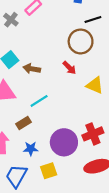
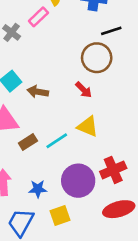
yellow triangle: (95, 85) -> (88, 126), moved
cyan line: (39, 101) -> (57, 141), moved
brown rectangle: (23, 123) -> (28, 142), moved

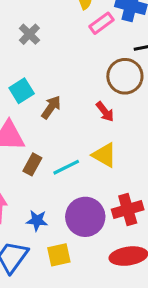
pink rectangle: (38, 17) -> (102, 23), moved
brown arrow: (38, 92) -> (51, 107), turned 108
brown rectangle: (28, 142) -> (32, 164), turned -36

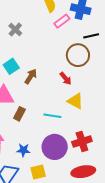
yellow triangle: (104, 155) -> (75, 101), moved
cyan line: (66, 167) -> (52, 116), moved, turned 36

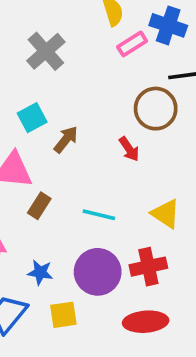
gray cross: (15, 29) -> (46, 51), size x1.5
yellow triangle: (75, 101) -> (166, 214), moved

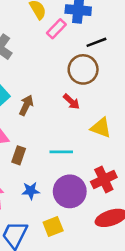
yellow triangle: (166, 214) -> (101, 128), moved
blue star: (40, 272) -> (31, 191), moved

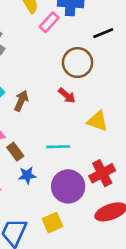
black line: (96, 42) -> (103, 33), moved
brown rectangle: (19, 155) -> (15, 152), turned -54
blue star: (31, 191) -> (27, 175), moved

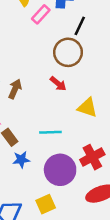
black line: (103, 33) -> (80, 26), moved, turned -42

